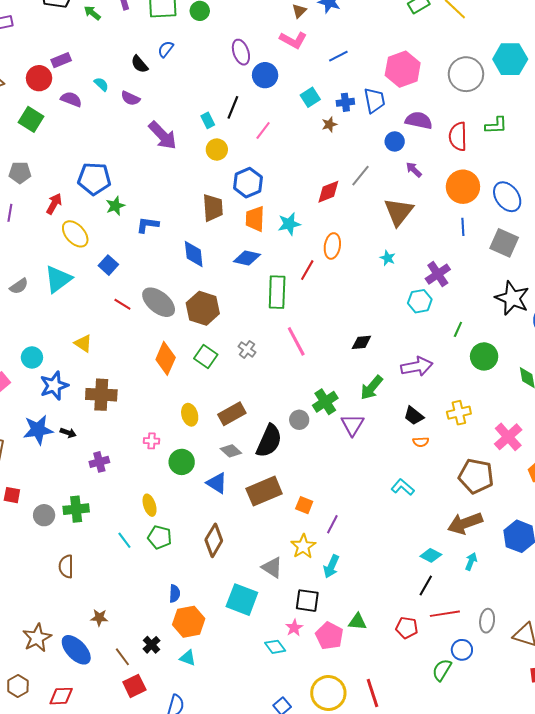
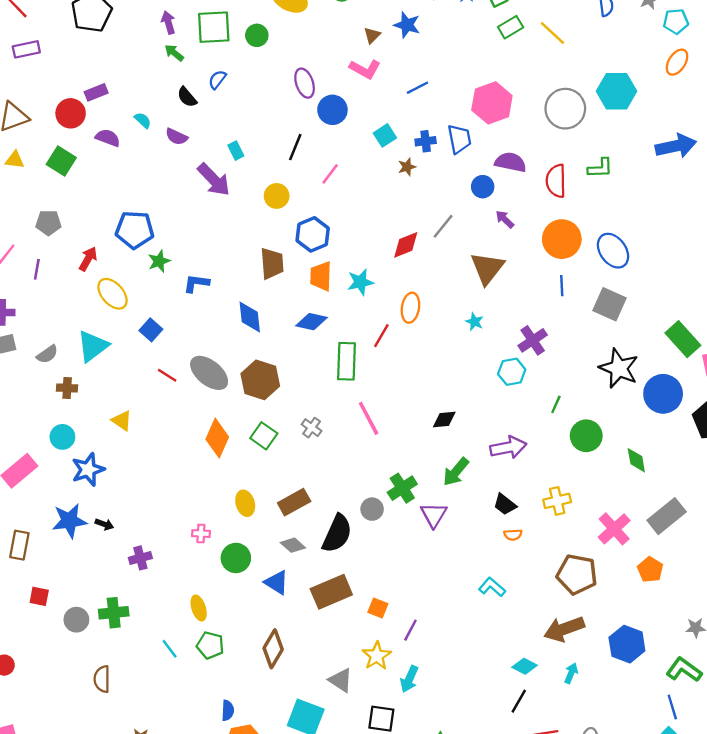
green arrow: (92, 13) -> (174, 53), moved
cyan rectangle: (208, 120) -> (236, 151), moved
brown cross: (101, 395) -> (67, 388), moved, size x0.6

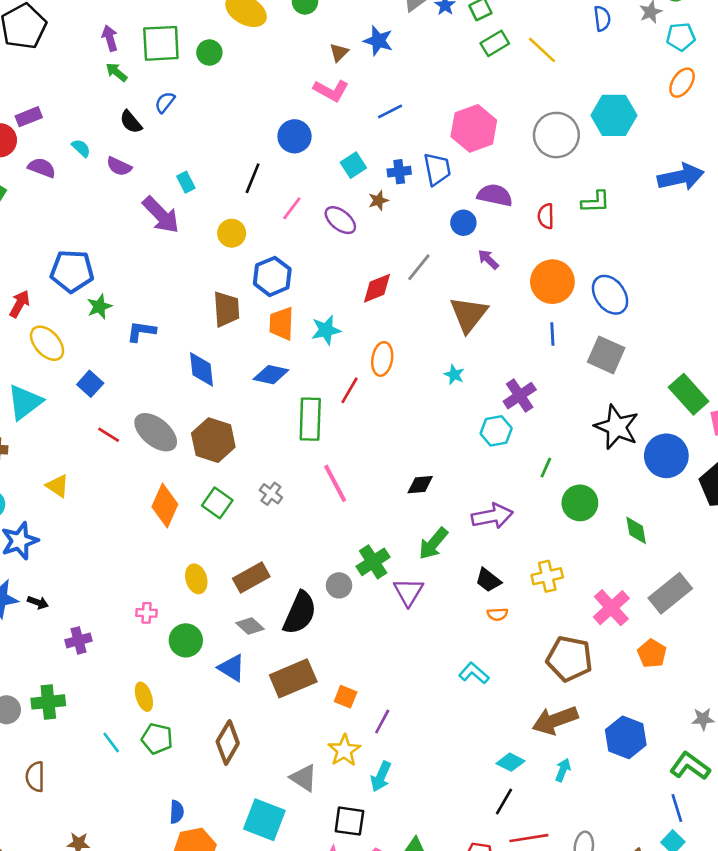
purple ellipse: (305, 83) -> (340, 220), moved, turned -32
red semicircle: (556, 181) -> (546, 216), size x0.7

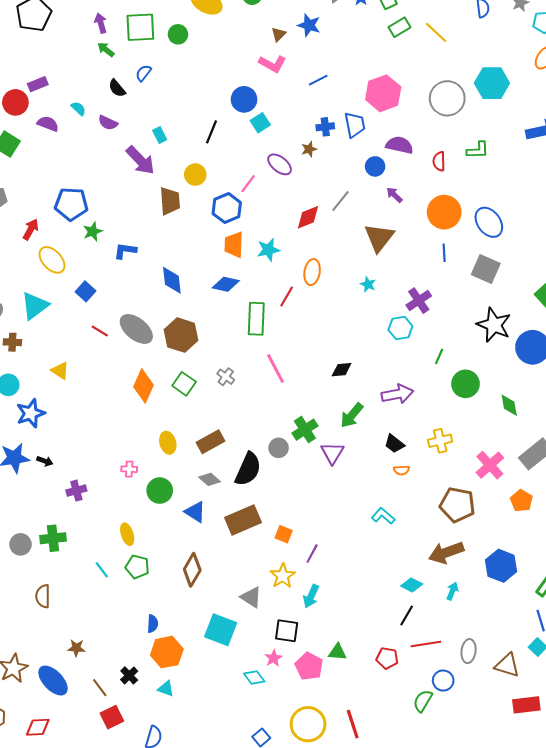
cyan square: (353, 165) -> (260, 123), moved
pink line: (292, 208) -> (248, 184), moved
brown trapezoid: (226, 309) -> (170, 201), moved

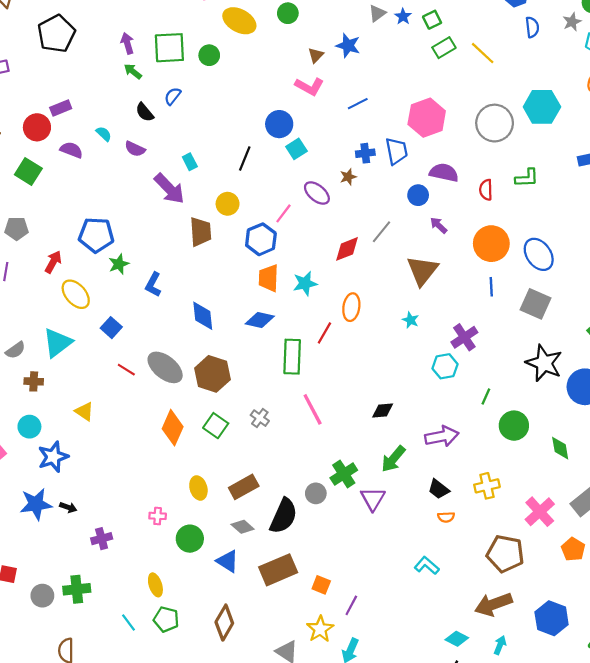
blue L-shape: (125, 251) -> (153, 285), turned -70

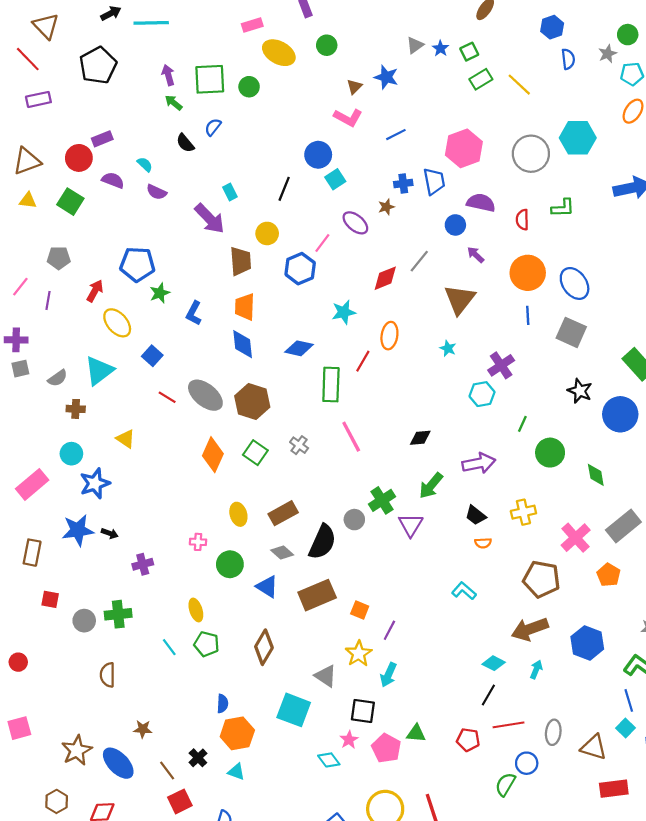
purple semicircle: (135, 149) -> (157, 192), moved
orange trapezoid: (268, 278) -> (245, 307), moved
black star: (544, 363) -> (580, 391), size x0.7

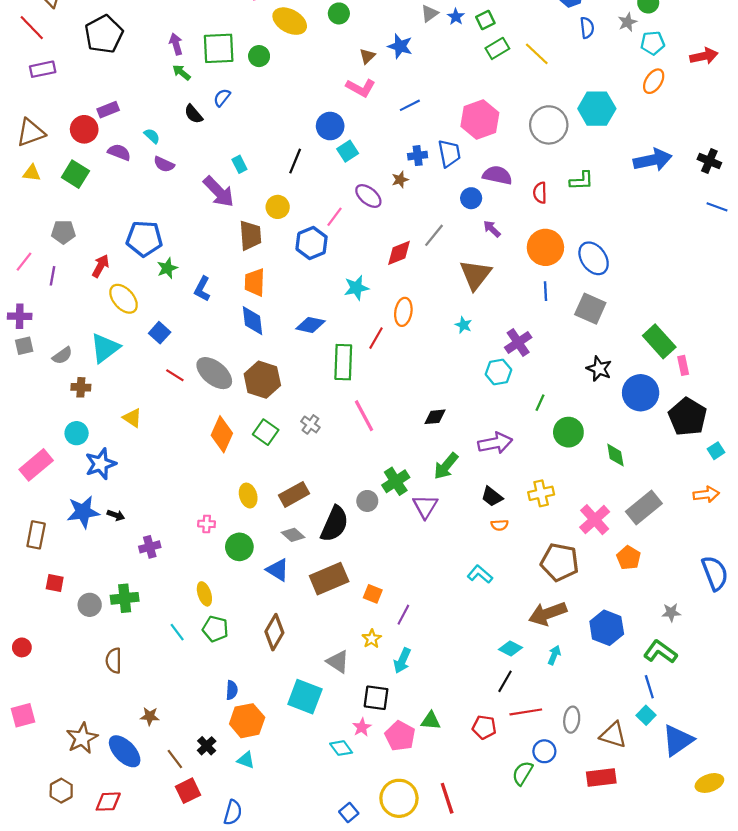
yellow star: (359, 654) -> (372, 639), size x0.7
red rectangle: (614, 789) -> (601, 778), moved

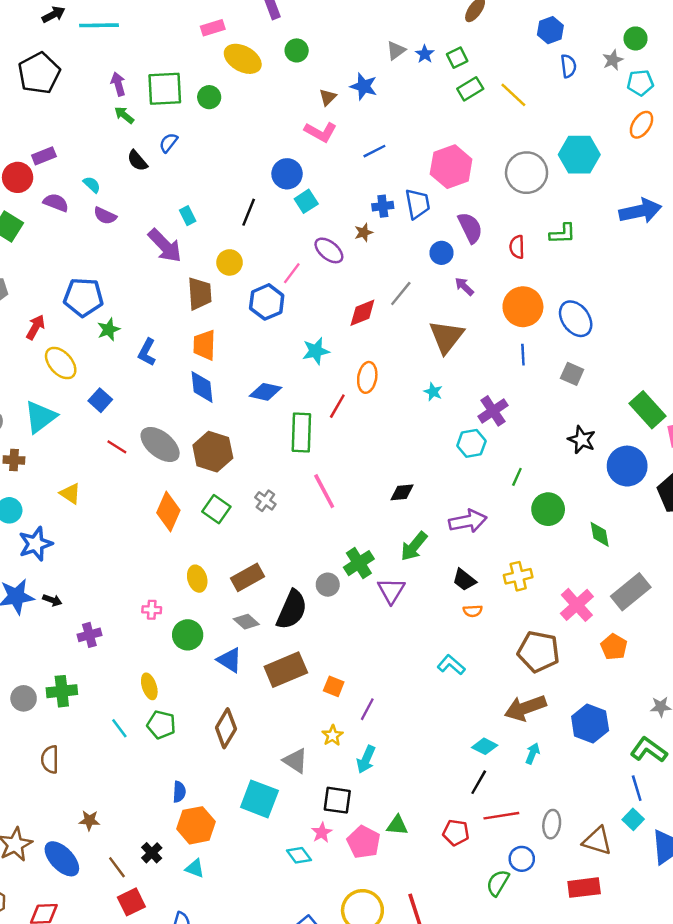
purple semicircle: (497, 175) -> (470, 228), turned 52
gray square: (590, 309) -> (572, 374), size x0.7

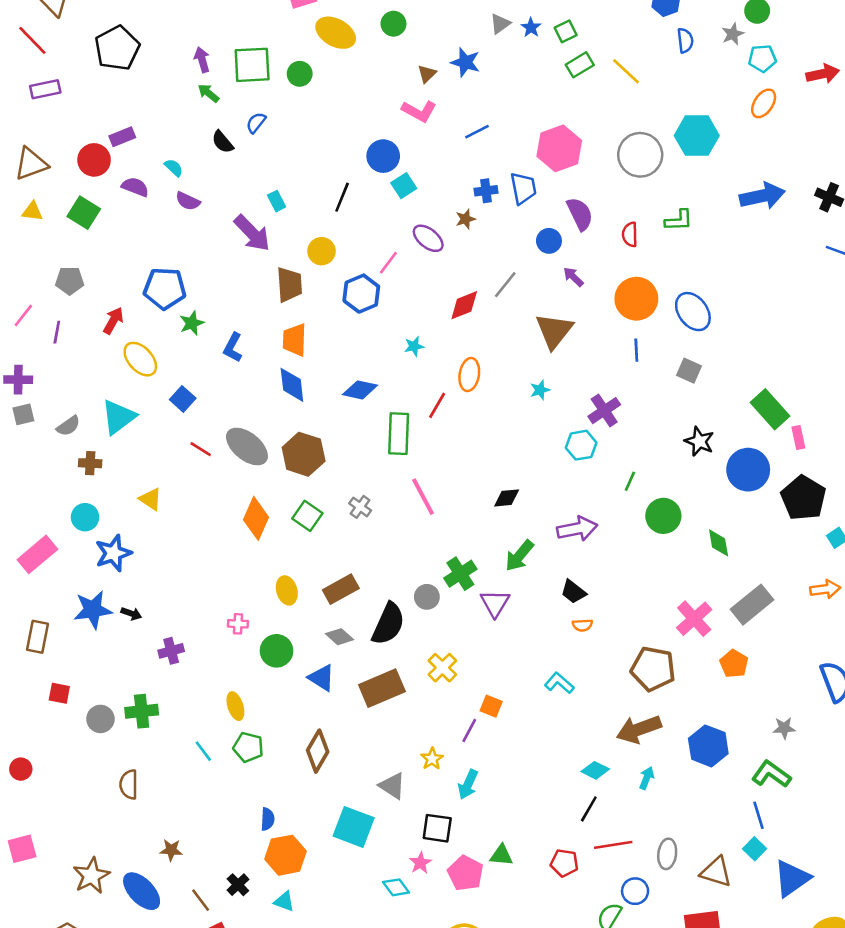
cyan star: (316, 351) -> (414, 346), size x0.7
cyan star: (433, 392) -> (540, 390), turned 30
yellow cross: (518, 576) -> (442, 668), moved, turned -32
orange square: (334, 686) -> (491, 706), moved

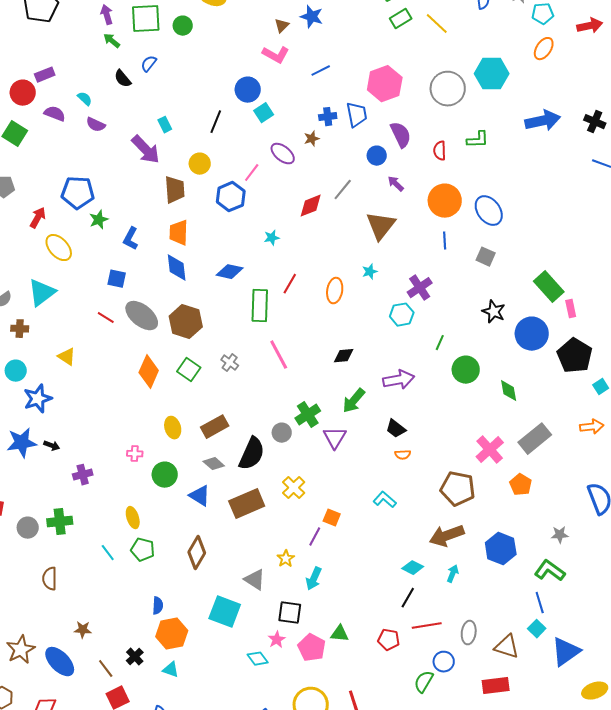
orange ellipse: (469, 375) -> (335, 291), moved
blue square: (183, 399) -> (117, 279), moved, turned -30

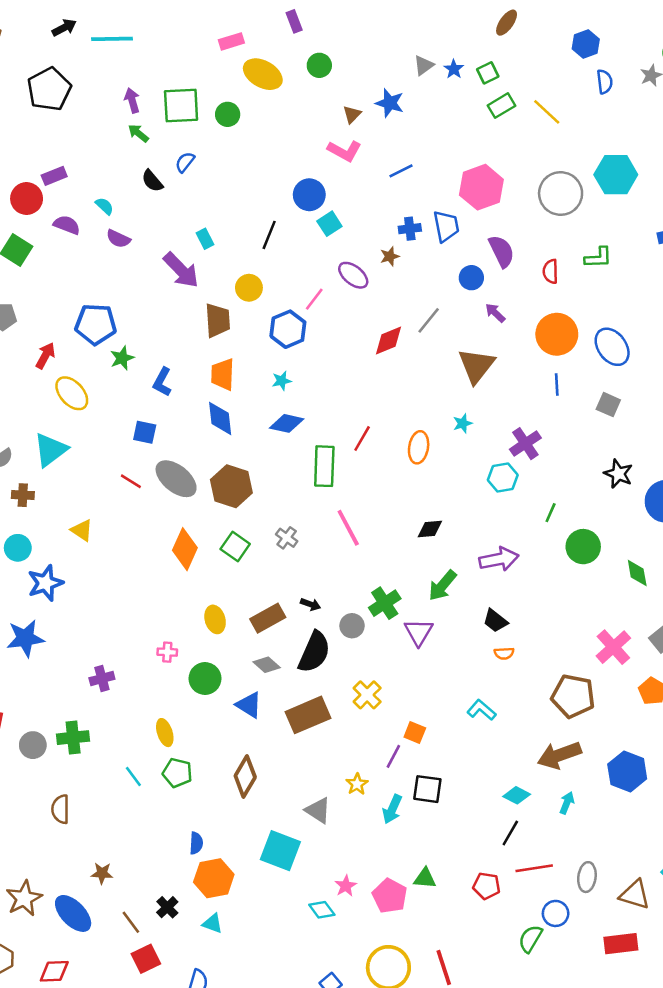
cyan star: (272, 238) -> (282, 381), moved
black arrow: (52, 446) -> (311, 604), moved
black square: (290, 613) -> (427, 789), moved

